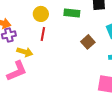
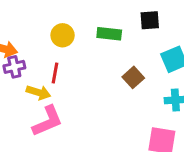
red line: (43, 34) -> (55, 73), moved
pink L-shape: (17, 71) -> (47, 121), moved

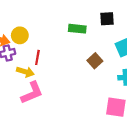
yellow circle: (63, 35) -> (20, 35), moved

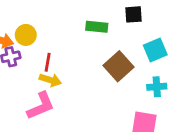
brown square: (95, 61) -> (119, 66), size x1.5
yellow arrow: (25, 72) -> (50, 80), moved

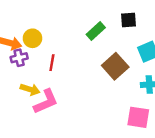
green rectangle: (97, 27) -> (96, 31), turned -48
yellow arrow: (50, 80) -> (30, 89), moved

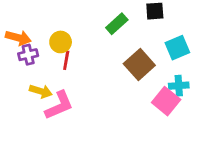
yellow circle: (32, 38) -> (61, 42), moved
pink square: (138, 117) -> (166, 101), moved, turned 30

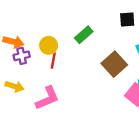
green rectangle: (117, 24) -> (84, 35), moved
yellow arrow: (41, 91) -> (15, 86), moved

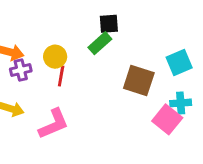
black square: (127, 20) -> (109, 24), moved
brown square: (114, 64) -> (139, 81), turned -30

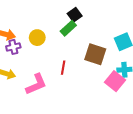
black square: (109, 24) -> (75, 15), turned -32
red line: (61, 76) -> (63, 68), moved

